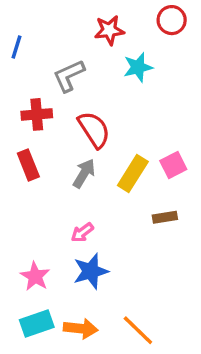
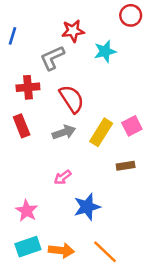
red star: (109, 30) -> (73, 31), moved
gray arrow: (84, 173) -> (64, 132), turned 40
blue star: (91, 271) -> (87, 207), moved

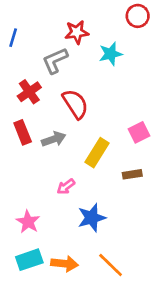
red cross: (28, 87) -> (29, 92), turned -30
gray arrow: (64, 132) -> (54, 139), moved
yellow rectangle: (101, 132) -> (97, 153), moved

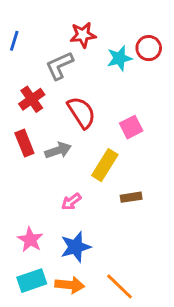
red circle: (138, 16) -> (149, 48), moved
pink square: (139, 132) -> (131, 127), moved
brown rectangle: (132, 174) -> (131, 197), moved
blue star: (92, 218) -> (76, 247), moved

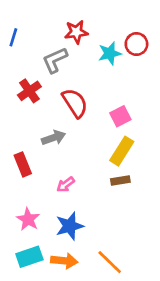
red rectangle: (24, 143) -> (23, 164), moved
yellow rectangle: (105, 165) -> (122, 151), moved

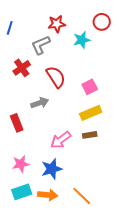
red circle: (136, 44) -> (102, 22), moved
yellow rectangle: (122, 151) -> (91, 113), turned 35
pink arrow: (66, 185) -> (61, 140), moved, size x1.5
pink star: (28, 219) -> (21, 164), turned 30

